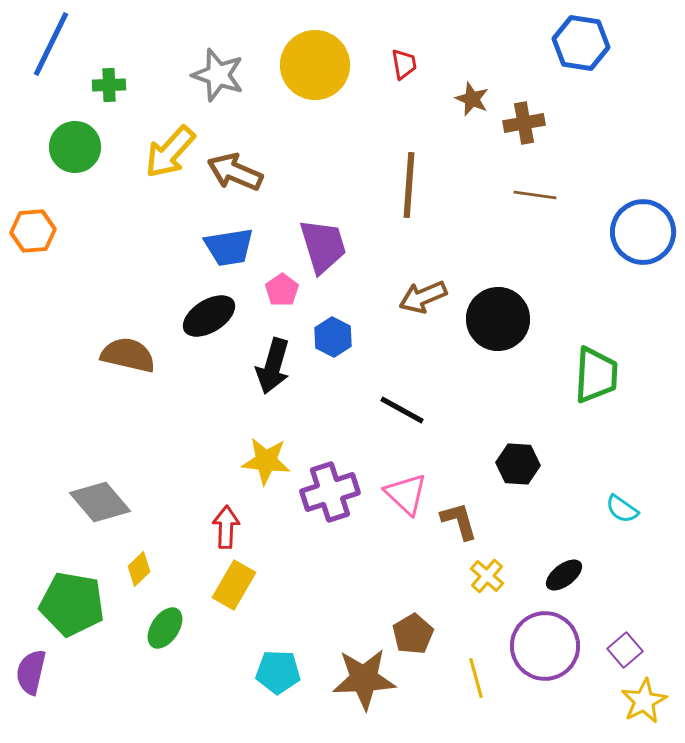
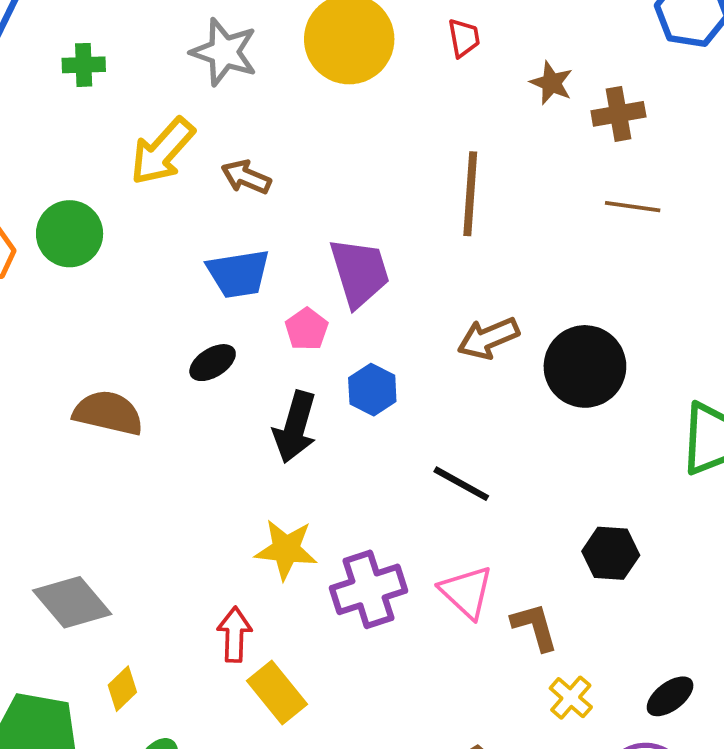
green circle: (75, 147) -> (70, 234), moved
brown arrow: (235, 172) -> (246, 177), size x0.7
black ellipse: (209, 316) -> (213, 363), size x0.7
yellow rectangle: (234, 585) -> (277, 692), moved, turned -69

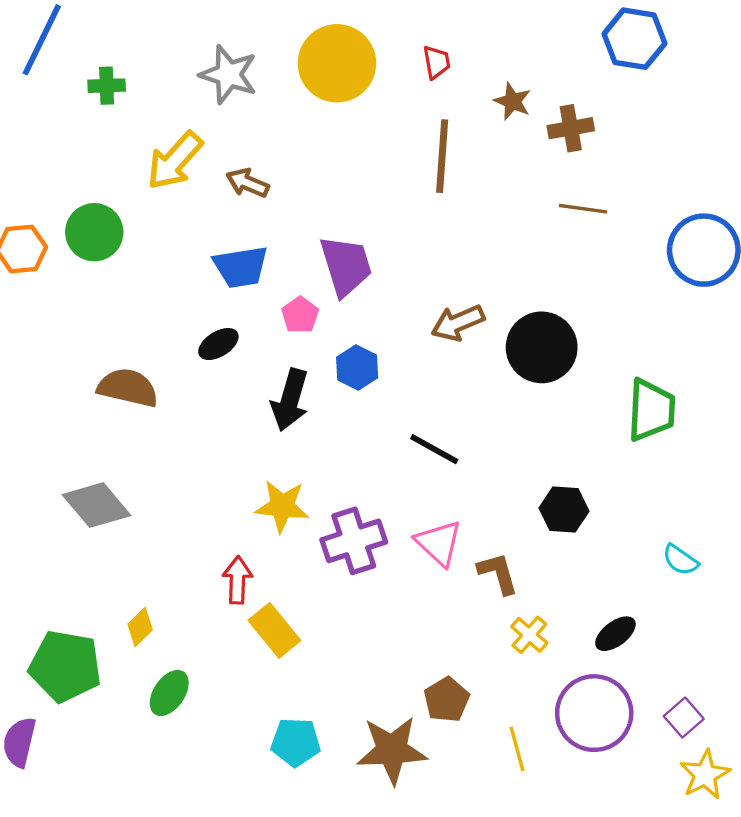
brown line: (470, 194) -> (442, 156), moved
gray diamond: (72, 602) -> (97, 505), moved

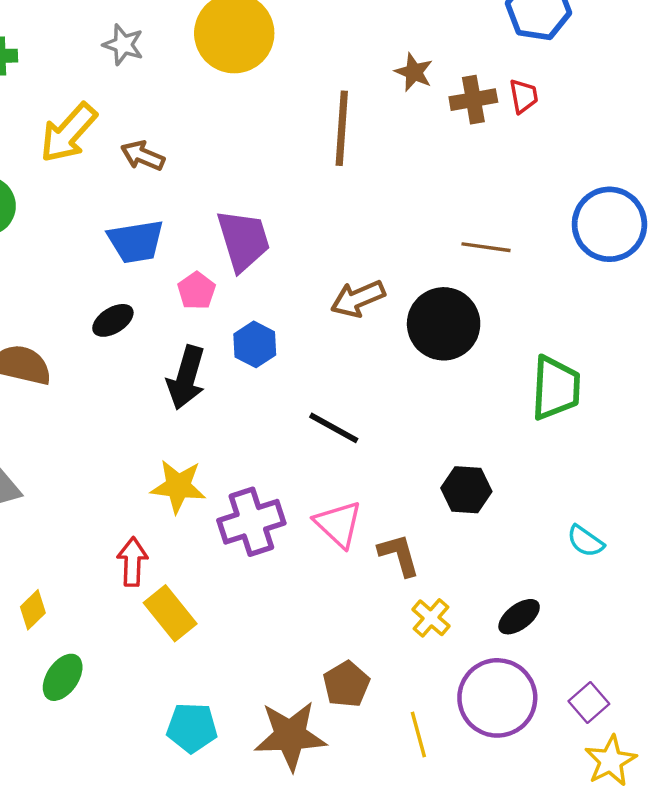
red trapezoid: (437, 62) -> (524, 96), moved
gray star: (228, 74) -> (123, 45), size x0.7
brown line: (583, 209) -> (486, 247), moved

